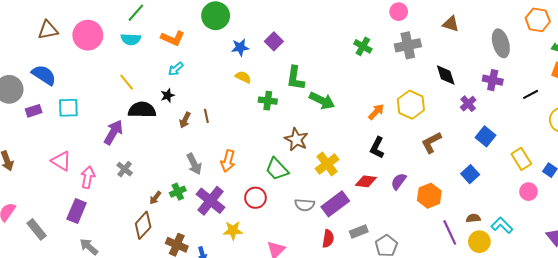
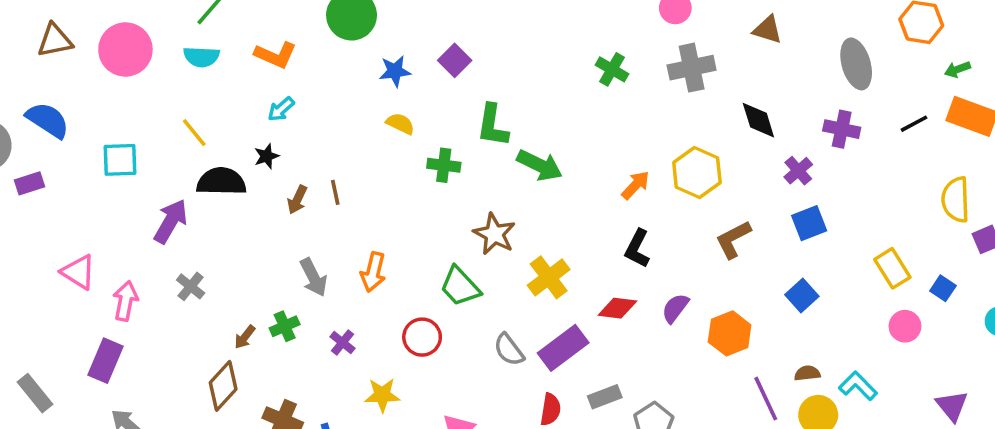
black line: (531, 94) -> (914, 124), moved
cyan square: (68, 108) -> (120, 160), moved
blue square: (486, 136) -> (809, 223), moved, turned 30
purple cross: (210, 201) -> (342, 343), size x0.5
gray semicircle: (305, 205) -> (509, 350), turned 48

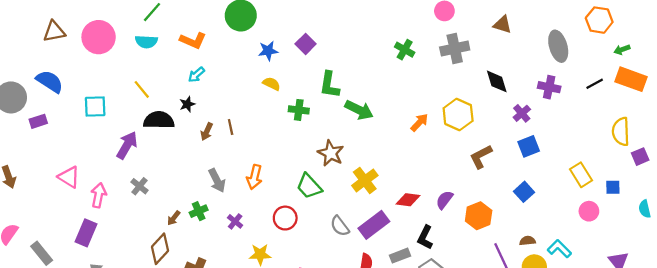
black L-shape: (637, 248) -> (425, 237), moved
blue square: (943, 288) -> (613, 187), turned -35

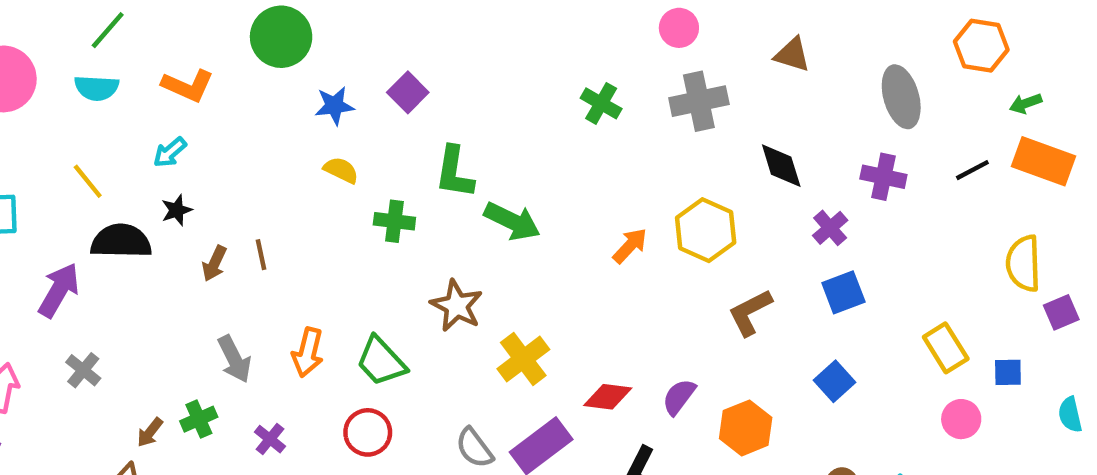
cyan arrow: (196, 75) -> (170, 152), moved
green trapezoid: (309, 186) -> (381, 361), moved

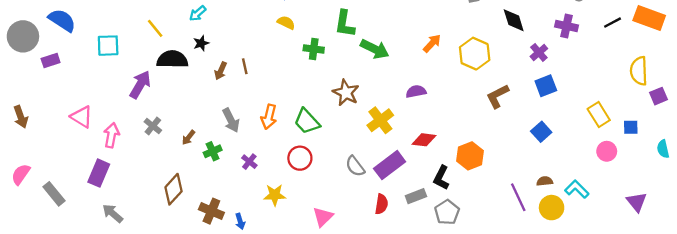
orange arrow: (630, 246) -> (432, 43), moved
purple semicircle: (679, 397) -> (416, 92), moved, turned 42
orange hexagon: (746, 428) -> (470, 156), moved
brown arrow: (150, 432) -> (188, 137), moved

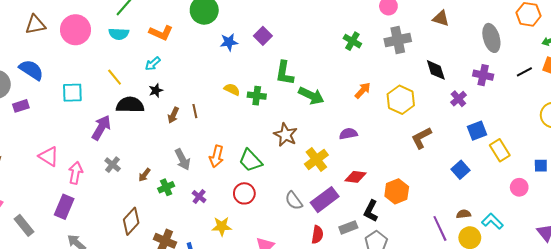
yellow semicircle: (286, 23) -> (232, 89), moved
blue square: (546, 86) -> (477, 131), moved
yellow rectangle: (599, 115) -> (500, 150), moved

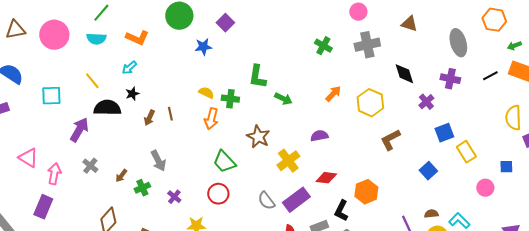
purple square: (263, 36) -> (225, 23), moved
green arrow: (311, 96) -> (283, 99), size x0.7
orange arrow: (217, 156) -> (211, 119), moved

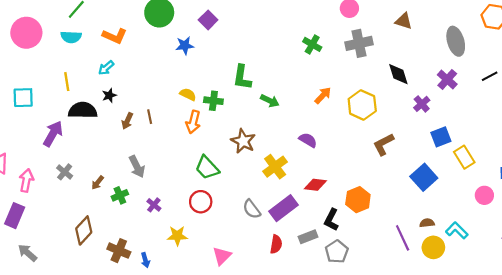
purple cross: (450, 79) -> (447, 79), turned 30
yellow line: (92, 81) -> (67, 82), turned 30
purple semicircle: (319, 136) -> (308, 140), turned 42
blue square: (428, 171) -> (424, 177), size x1.4

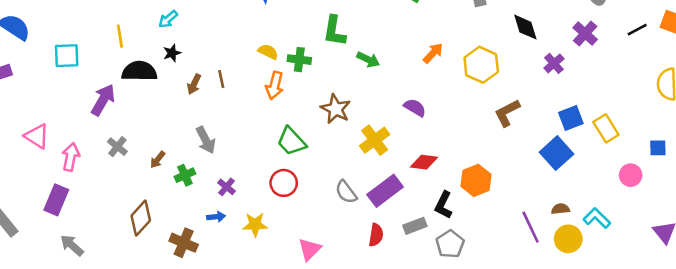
blue square: (441, 137) -> (571, 118), moved
blue arrow: (145, 260) -> (216, 217), moved, turned -80

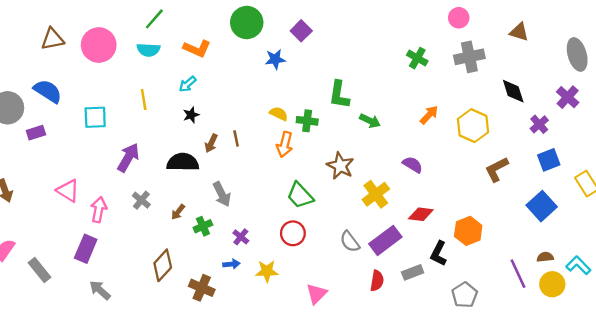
black semicircle: (139, 71) -> (183, 162), moved
blue square: (571, 118) -> (549, 160), moved
gray pentagon: (450, 244) -> (465, 295), moved

